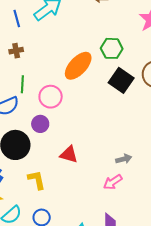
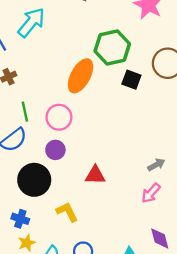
green hexagon: (112, 48) -> (112, 48), size x1.4
black square: (121, 80) -> (131, 80), size x0.7

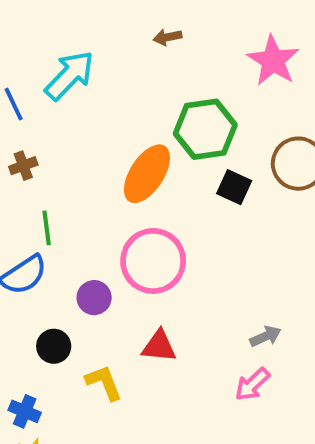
pink circle: (59, 117) -> (153, 261), moved, size x1.4
black circle: (34, 180) -> (54, 346), size x0.6
yellow L-shape: (67, 212) -> (104, 383), moved

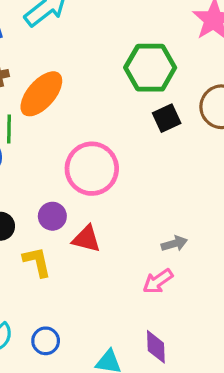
orange ellipse: (147, 174) -> (41, 94), moved
black square: (234, 187) -> (167, 118), turned 32
purple circle: (94, 298) -> (52, 216), moved

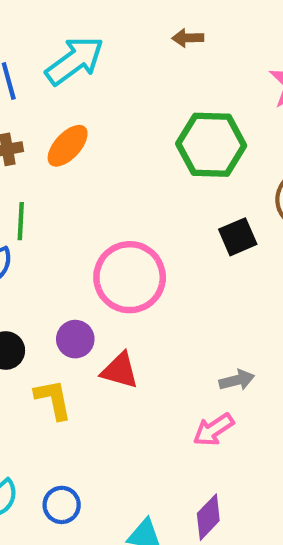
orange ellipse: (41, 94) -> (68, 146), moved, size x0.7
black square: (167, 118) -> (238, 237), moved
purple diamond: (156, 347) -> (208, 517), turned 44

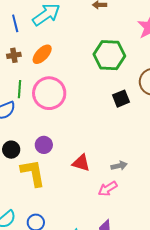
pink circle: (130, 277) -> (49, 93), moved
red triangle: (120, 371) -> (81, 163), moved
yellow L-shape: (53, 399) -> (33, 173), size x1.4

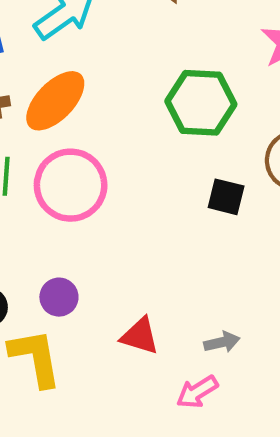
orange ellipse: (42, 54) -> (55, 101), size x1.4
black square: (121, 99) -> (226, 197), turned 36

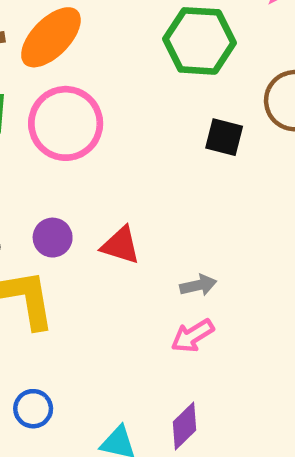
red triangle: (140, 336) -> (121, 245), moved
gray arrow: (222, 342) -> (198, 285), moved

